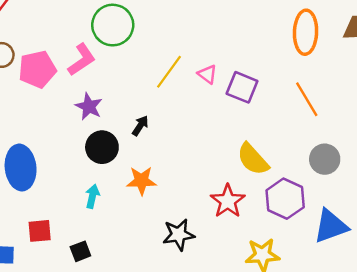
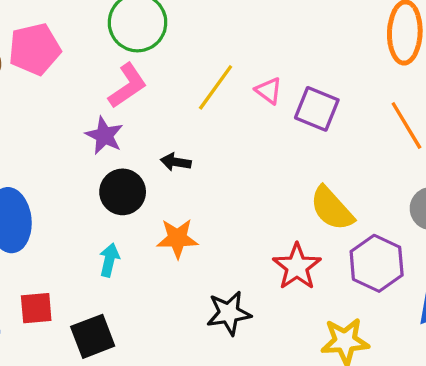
pink L-shape: (82, 60) -> (128, 86), moved
pink pentagon: (37, 69) -> (35, 49), moved
black arrow: (140, 126) -> (176, 162), turned -114
black square: (80, 251) -> (93, 336), size x1.5

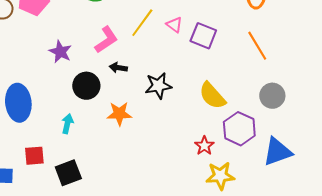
pink L-shape: (128, 86) -> (106, 40), moved
purple star: (104, 135) -> (60, 52), moved
cyan arrow: (109, 260) -> (67, 124), moved
red star: (297, 267) -> (204, 146), moved, size x0.7
black star: (229, 313) -> (158, 86), moved

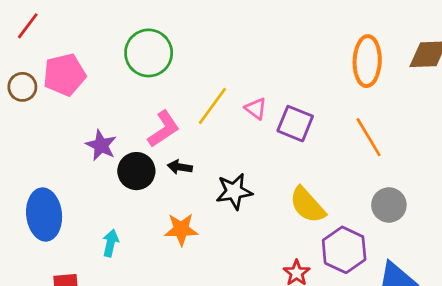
black circle: (86, 86) -> (136, 171), moved

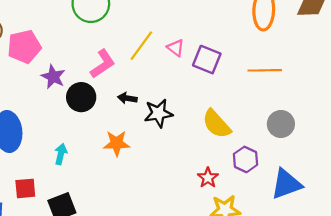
pink pentagon: (64, 75) -> (24, 47), moved
orange line: (369, 137) -> (265, 70), turned -60
black arrow: (180, 167) -> (127, 98), moved
purple hexagon: (344, 250) -> (245, 159), size x0.7

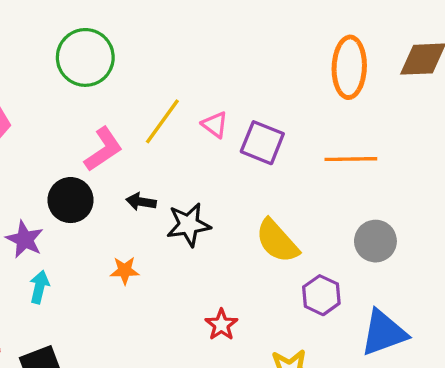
purple star: (53, 77) -> (25, 239), moved
orange star: (117, 143) -> (125, 271), size x0.7
red star: (208, 178) -> (221, 325), moved

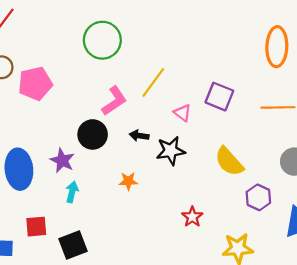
pink triangle: (215, 125) -> (183, 113), moved

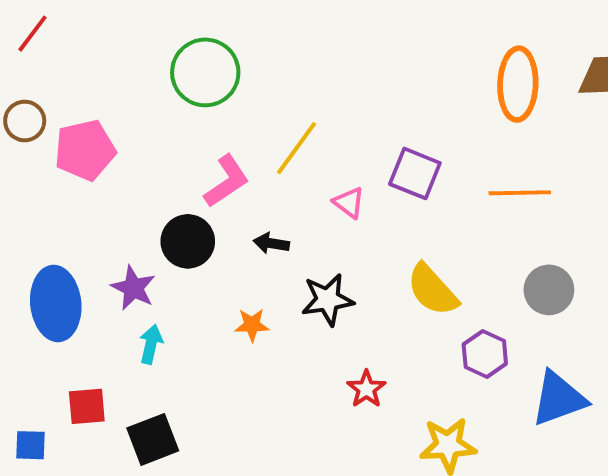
black star: (171, 151) -> (328, 300), moved

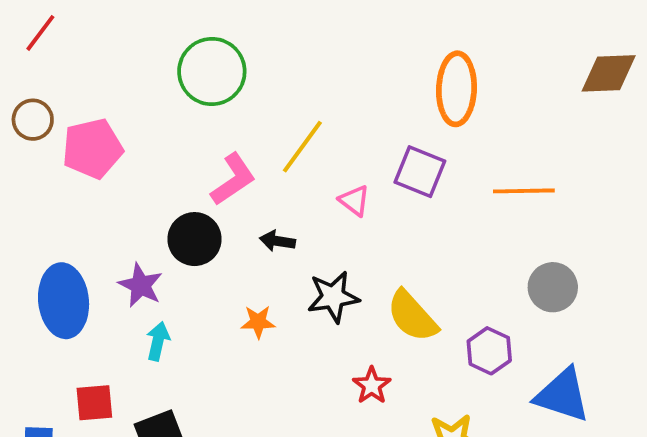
orange ellipse: (518, 84) -> (456, 89), moved
yellow semicircle: (432, 290) -> (412, 316), moved
blue triangle: (559, 399) -> (562, 395), turned 38

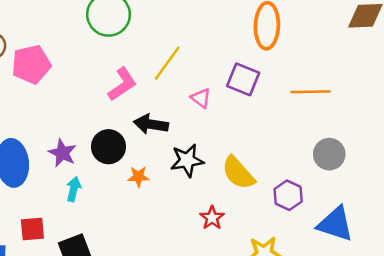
black circle: (195, 239) -> (109, 147), moved
black arrow: (277, 241) -> (151, 124), size x1.5

